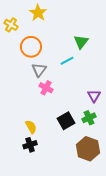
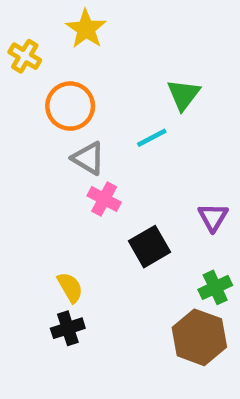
gray triangle: (39, 70) -> (88, 158), turned -35
green cross: (89, 118) -> (215, 287), moved
black square: (66, 121) -> (149, 247), moved

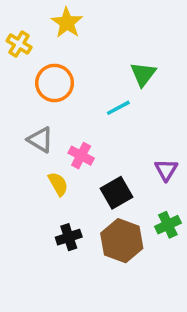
gray triangle: (88, 158) -> (40, 140), moved
yellow semicircle: (70, 287) -> (58, 184), moved
black cross: (68, 328) -> (69, 237), moved
brown hexagon: (199, 337) -> (122, 241), moved

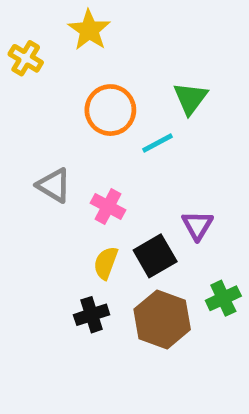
orange circle: (55, 83) -> (110, 110), moved
purple triangle: (166, 170) -> (197, 225), moved
yellow semicircle: (58, 184) -> (106, 263), moved, turned -130

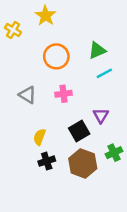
green triangle: (190, 98) -> (97, 50), turned 30
cyan line: (157, 143) -> (104, 73), moved
pink cross: (108, 206) -> (64, 94), moved, turned -35
yellow semicircle: (106, 263) -> (39, 137), moved

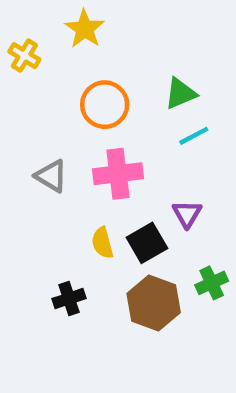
pink cross: (64, 94) -> (118, 174), size x1.5
yellow semicircle: (39, 137) -> (102, 243), moved, turned -35
black cross: (47, 161) -> (69, 299), moved

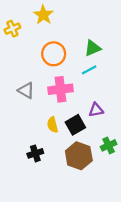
yellow cross: (24, 56) -> (12, 29), turned 35
cyan line: (194, 136) -> (89, 70), moved
purple triangle: (187, 214) -> (96, 110), turned 49

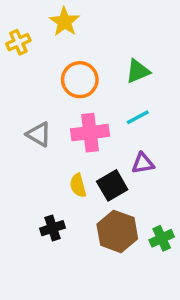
cyan line: (89, 70) -> (138, 117), moved
green cross: (109, 145) -> (162, 238), moved

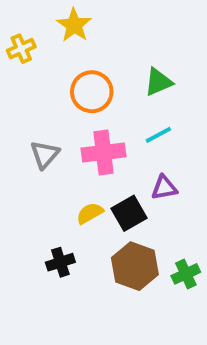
gray triangle: (39, 134) -> (45, 154), turned 40
yellow semicircle: (78, 185) -> (90, 213), turned 75

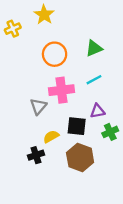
gray triangle: (45, 154) -> (38, 106), moved
yellow semicircle: (90, 213) -> (51, 137), moved
black square: (129, 213) -> (77, 126), turned 36
green cross: (186, 274) -> (110, 132), moved

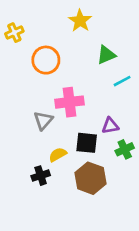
yellow star: (44, 15) -> (80, 21), moved
orange circle: (55, 54) -> (46, 60), moved
cyan line: (94, 80) -> (122, 81), moved

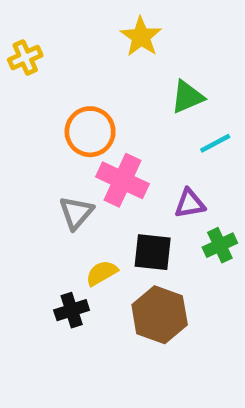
orange circle: (46, 60) -> (90, 132), moved
pink cross: (70, 102) -> (122, 180), turned 32
purple triangle: (110, 126) -> (190, 203), moved
green cross: (125, 149) -> (220, 245), moved

